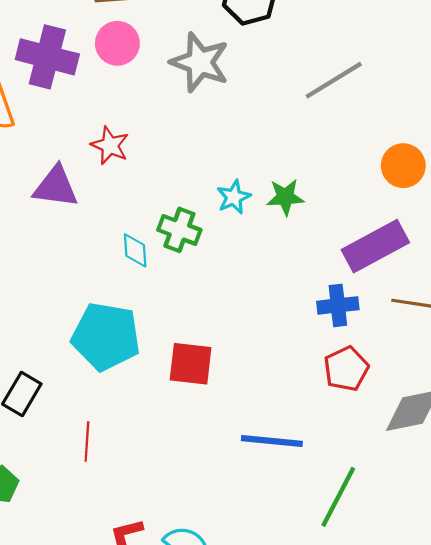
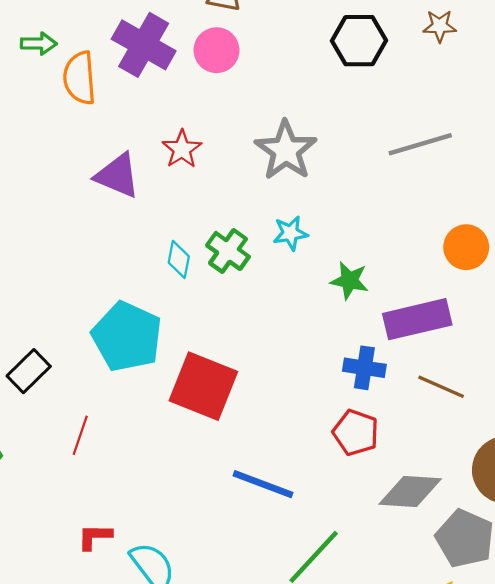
gray star: (200, 62) -> (286, 150), moved
green star: (285, 197) -> (349, 281), moved
red square: (191, 364) -> (203, 386), size x1.4
red pentagon: (346, 369) -> (356, 433), turned 30

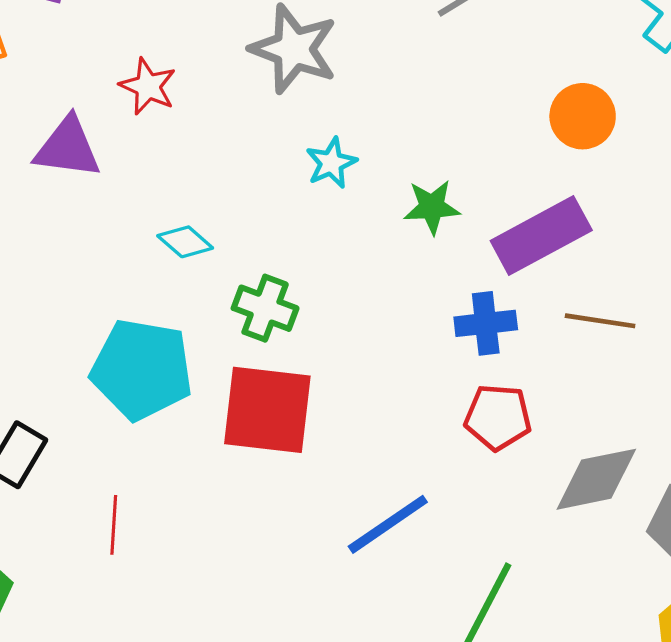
green cross: (228, 251) -> (265, 308), moved
cyan diamond: (179, 259) -> (185, 242), turned -45
blue line: (263, 484) -> (388, 524), turned -40

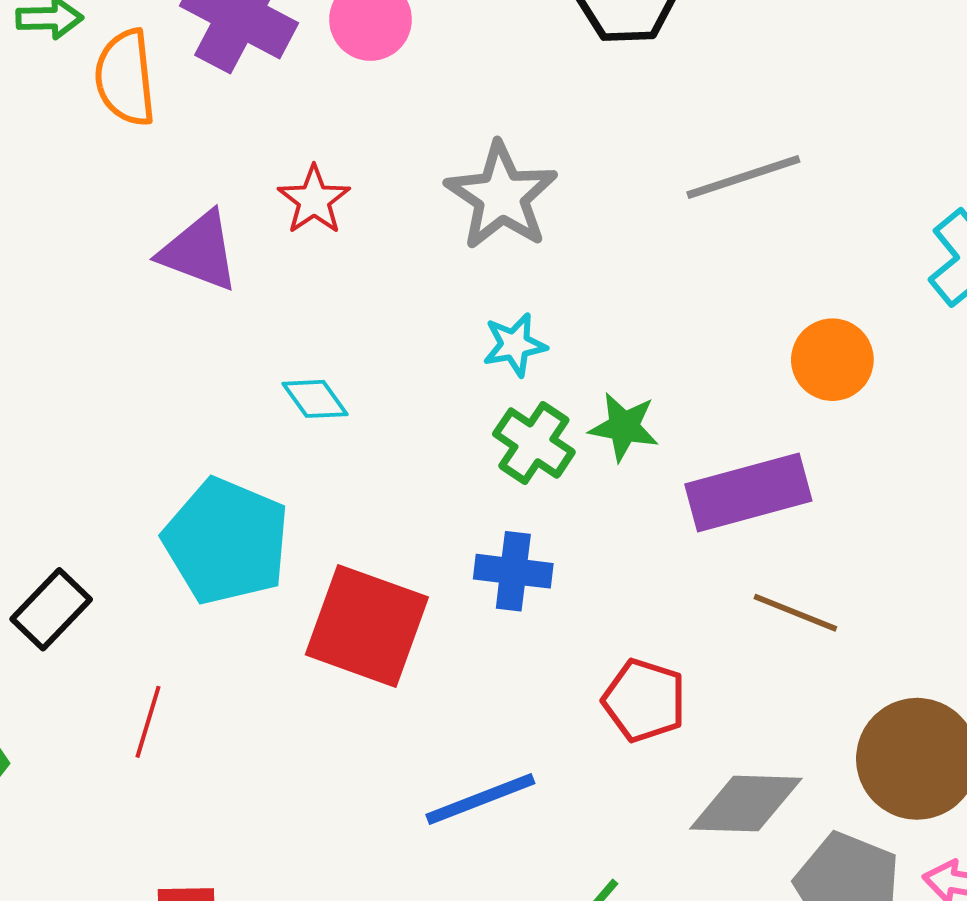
green cross: (265, 308) -> (534, 443), moved
blue cross: (486, 323) -> (513, 571), moved

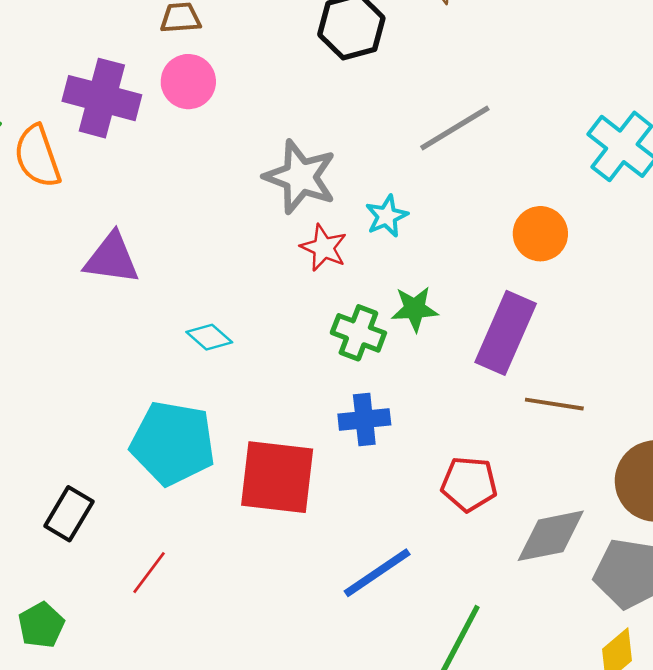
red star: (314, 200) -> (324, 248), moved
cyan star: (515, 345) -> (387, 216), moved
purple rectangle: (748, 492) -> (506, 333), turned -38
red line: (148, 722) -> (149, 573), turned 33

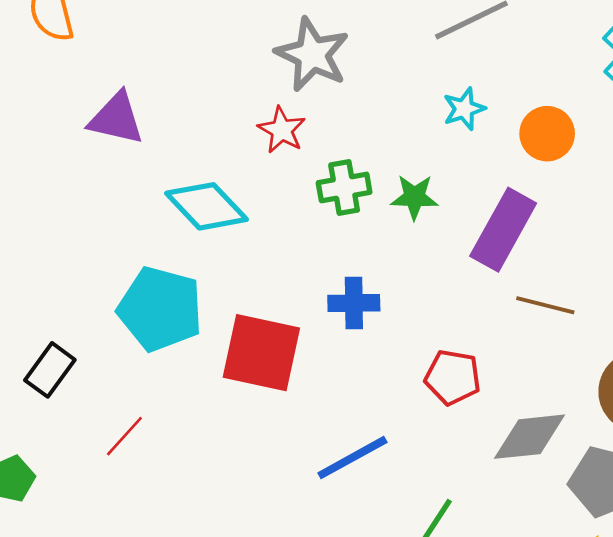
cyan star: (387, 216) -> (464, 109), moved
red star: (324, 248) -> (282, 130), moved
green cross: (358, 333) -> (344, 187), moved, turned -36
cyan diamond: (209, 337) -> (206, 206), size x1.8

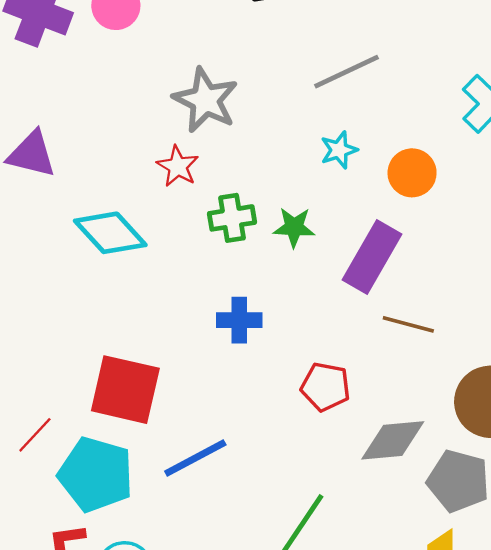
cyan pentagon: (160, 309) -> (96, 474), moved
red square: (261, 353) -> (125, 390), moved
blue line: (352, 458) -> (195, 458), moved

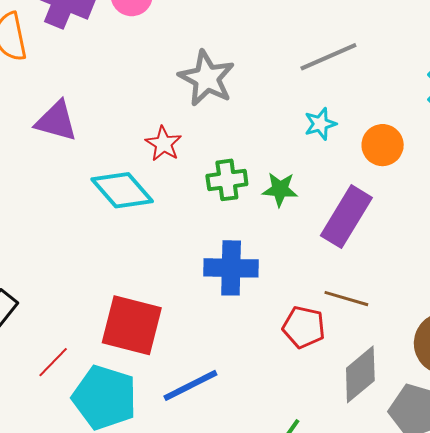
red star: (178, 166) -> (163, 144), moved
blue cross: (239, 320) -> (231, 268), size x1.4
brown line: (408, 324) -> (346, 299), moved
gray diamond: (393, 440) -> (360, 374), turned -36

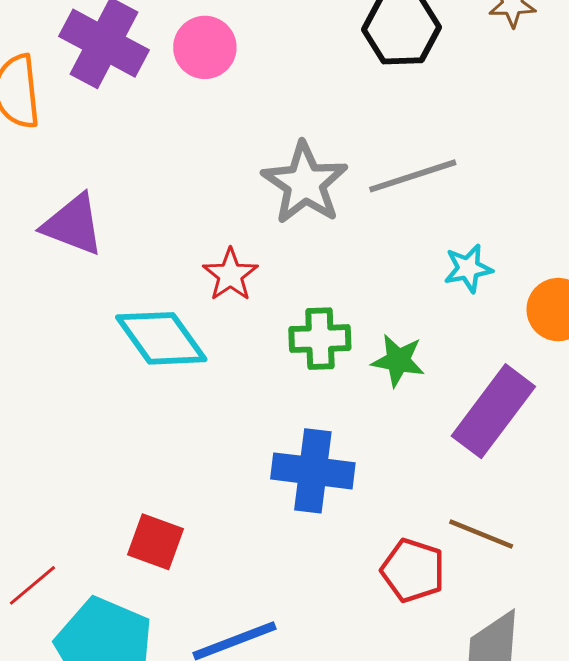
gray line: (328, 57) -> (413, 176), moved
red square: (132, 325) -> (156, 542), size x0.6

